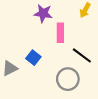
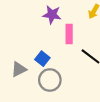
gray circle: (68, 79) -> (50, 80), moved

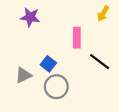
purple star: (52, 15) -> (30, 17), moved

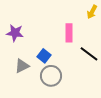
purple star: (30, 17) -> (15, 33), moved

